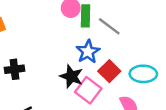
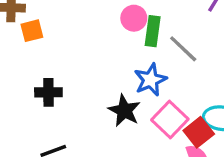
red square: (109, 71) -> (199, 132), moved
pink square: (88, 90) -> (170, 120), moved

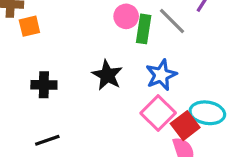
gray line: (183, 49) -> (172, 21), moved
blue star: (150, 80) -> (161, 75), moved
black star: (124, 111) -> (107, 75), moved

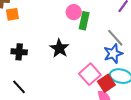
gray line: (172, 21) -> (115, 38), moved
blue star: (161, 75) -> (113, 54), moved
black line: (47, 140) -> (19, 87), turned 63

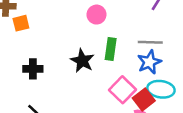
green rectangle: (84, 21) -> (111, 49), moved
gray line: (115, 38) -> (150, 42), turned -42

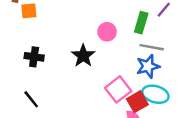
pink circle: (97, 15) -> (107, 32), moved
green rectangle: (111, 49) -> (141, 23), moved

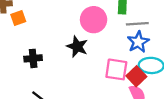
pink circle: (107, 32) -> (94, 20), size x1.5
pink square: (118, 89) -> (116, 69), turned -30

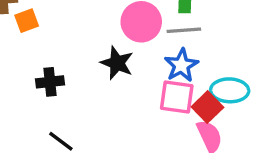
gray line: (137, 24) -> (184, 30), moved
blue star: (138, 42) -> (181, 65), moved

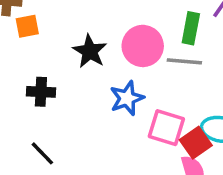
black star: (117, 63) -> (90, 51), moved
blue star: (181, 65) -> (127, 98), moved

